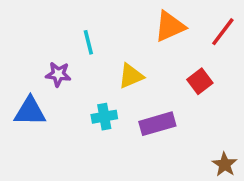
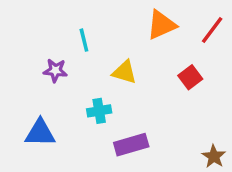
yellow triangle: (131, 76) -> (124, 72), turned 40
blue triangle: (30, 111) -> (40, 133), moved
purple rectangle: (157, 124) -> (131, 145), moved

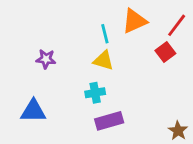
cyan line: (84, 40) -> (105, 34), moved
red square: (190, 77) -> (165, 52), moved
cyan cross: (99, 111) -> (95, 93), moved

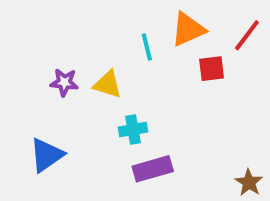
red square: (165, 52) -> (212, 69), moved, turned 30
yellow triangle: (104, 60) -> (108, 84), moved
blue triangle: (33, 111) -> (47, 155), turned -36

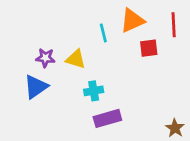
red line: (247, 35) -> (174, 25), turned -40
blue triangle: (47, 155) -> (36, 87), moved

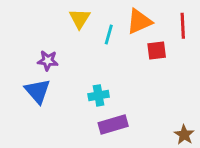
cyan line: (103, 33) -> (109, 34), turned 30
yellow triangle: (76, 59) -> (80, 18), moved, turned 45
blue triangle: (36, 87) -> (38, 91), turned -36

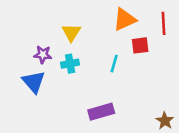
yellow triangle: (80, 18) -> (71, 32), moved
cyan line: (109, 34) -> (114, 64), moved
cyan cross: (99, 95) -> (70, 64), moved

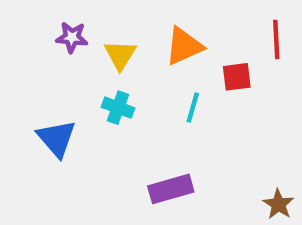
orange triangle: (125, 19) -> (184, 46), moved
purple star: (43, 55) -> (72, 37), moved
cyan cross: (70, 64) -> (118, 108), turned 30

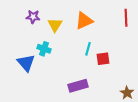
red square: (237, 77) -> (103, 59), moved
cyan cross: (118, 108) -> (44, 49), moved

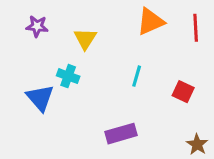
purple star: (33, 17) -> (37, 26), moved
orange triangle: (84, 21) -> (151, 22), moved
red square: (103, 59) -> (183, 92), moved, turned 32

